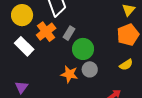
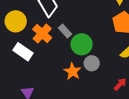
gray rectangle: (69, 33) -> (65, 31), turned -64
orange star: (69, 74) -> (72, 71), turned 30

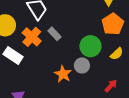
green circle: (82, 44) -> (90, 46), moved

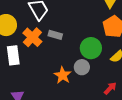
gray rectangle: (55, 34) -> (55, 35), turned -32
white rectangle: (13, 56) -> (13, 55), turned 48

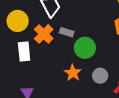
green circle: (91, 48) -> (85, 48), moved
gray circle: (82, 67) -> (100, 76), moved

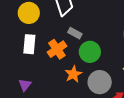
orange cross: (44, 34) -> (57, 49), moved
gray circle: (100, 76) -> (100, 82), size x1.5

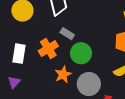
white rectangle: (29, 44) -> (19, 54), moved

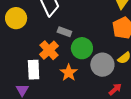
white rectangle: (19, 54) -> (34, 70), moved
gray circle: (89, 84) -> (102, 65), moved

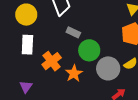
orange cross: (49, 50) -> (52, 61), moved
white rectangle: (34, 70) -> (27, 45), moved

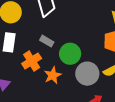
gray rectangle: (73, 32) -> (47, 41), moved

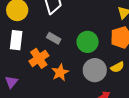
green circle: (70, 54) -> (88, 42), moved

